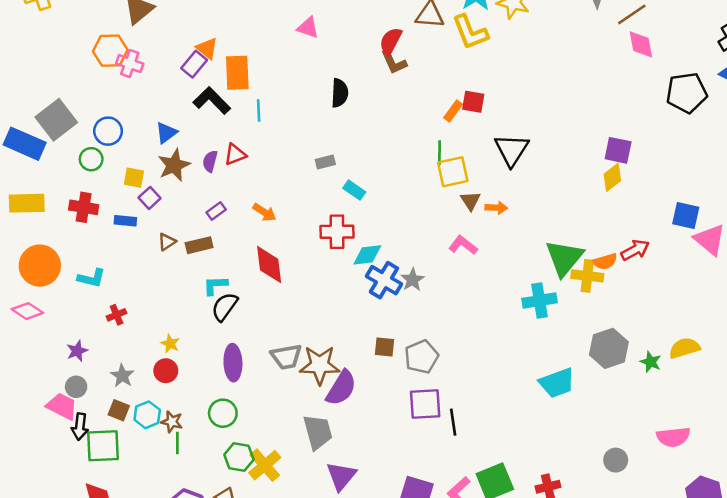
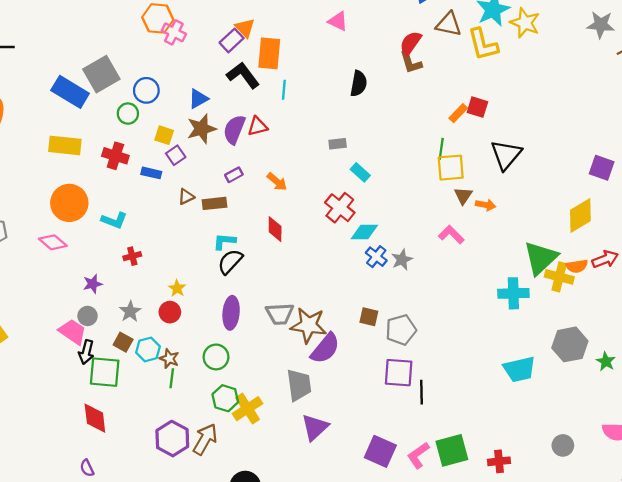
purple semicircle: (210, 161) -> (234, 129), size x1.5
yellow diamond: (612, 177) -> (580, 216), moved, size x1.4
red cross: (337, 232) -> (340, 208), turned 32
red diamond: (269, 265) -> (275, 229), size x0.7
blue cross: (384, 280) -> (376, 257), size x0.7

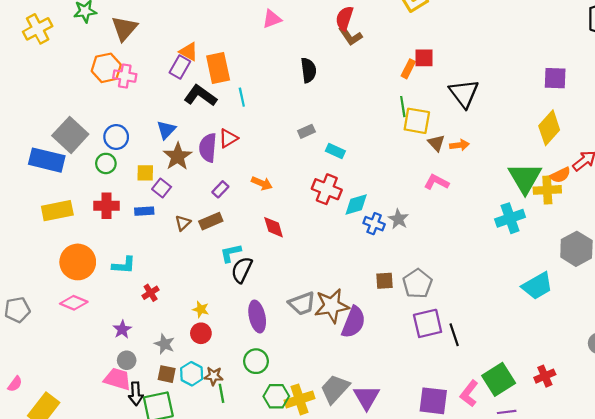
pink triangle: (338, 21) -> (272, 19), turned -30
yellow square: (451, 168) -> (417, 121), turned 32
gray trapezoid: (299, 385) -> (335, 389), moved, turned -112
yellow cross: (247, 409) -> (300, 399), turned 32

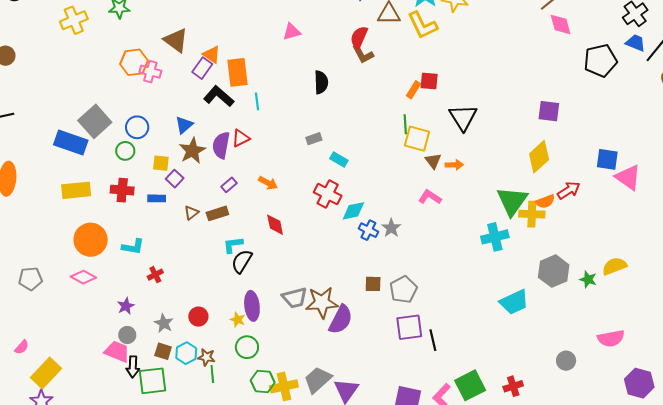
brown triangle: (124, 28) -> (176, 40), moved, turned -40
yellow star: (201, 309) -> (238, 320), moved

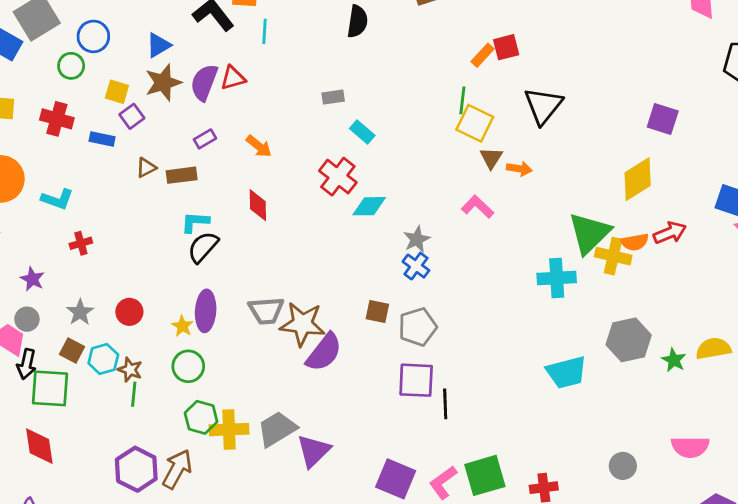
red square: (429, 81) -> (506, 47), turned -30
blue cross: (368, 230) -> (416, 266), moved
purple star: (126, 306) -> (32, 279), turned -30

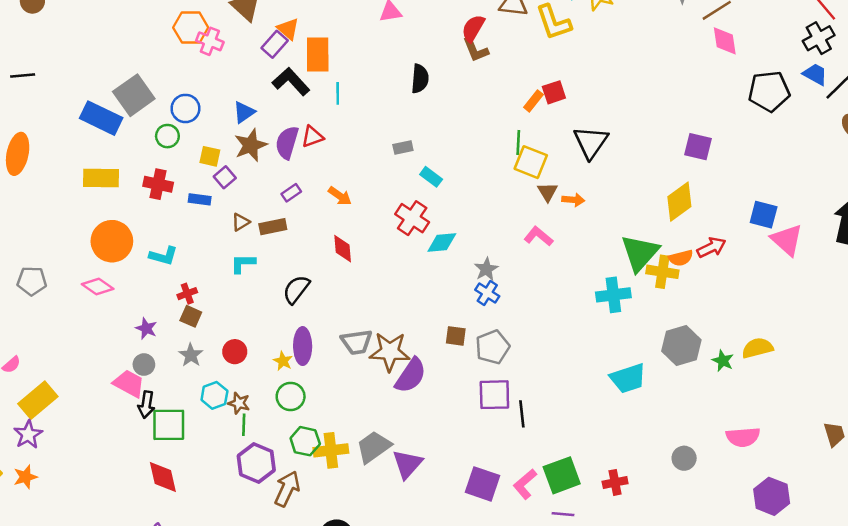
cyan L-shape: (195, 222) -> (243, 263), moved
brown square: (72, 351) -> (191, 316), moved
purple hexagon: (136, 469) -> (256, 463), moved

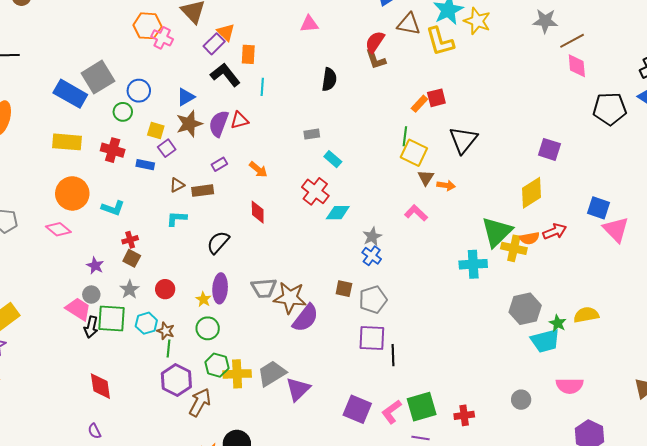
orange rectangle: (318, 55) -> (248, 54), size x0.7
cyan trapezoid: (628, 378) -> (545, 341), moved
green square: (169, 425) -> (111, 319), moved

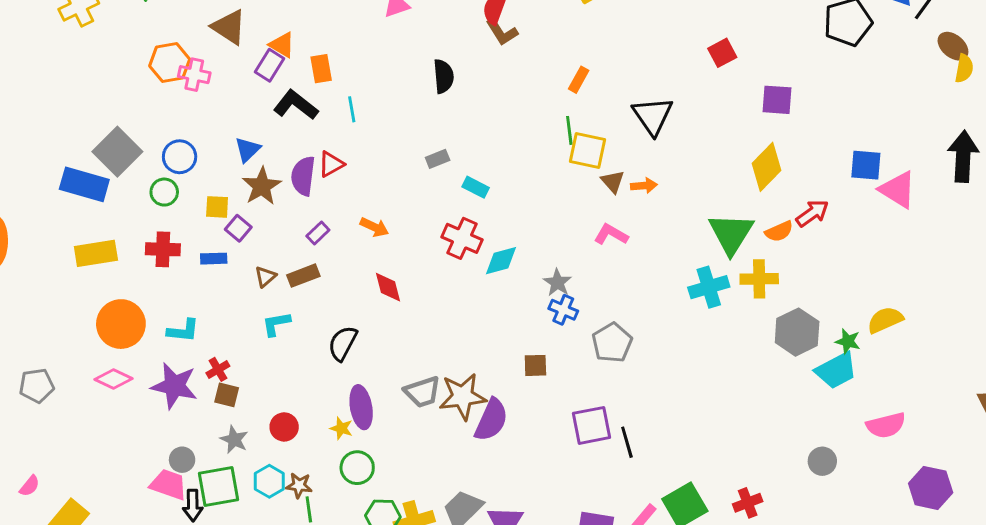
red square: (436, 98) -> (722, 53), moved
yellow cross: (514, 248) -> (759, 279), moved
purple star: (95, 266) -> (174, 386), moved, size x1.8
gray pentagon: (373, 300) -> (612, 343), moved

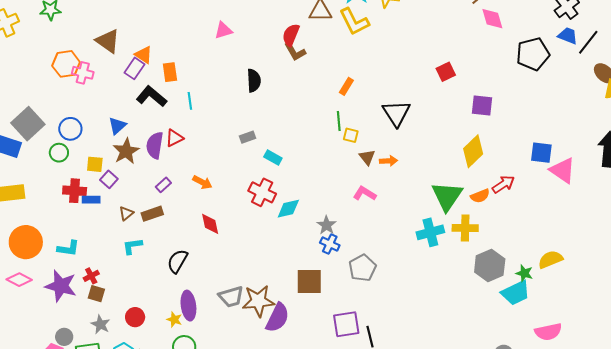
yellow square: (588, 150) -> (351, 135), size x0.6
red cross: (163, 249) -> (75, 191), moved
brown square: (535, 365) -> (309, 281), size x1.6

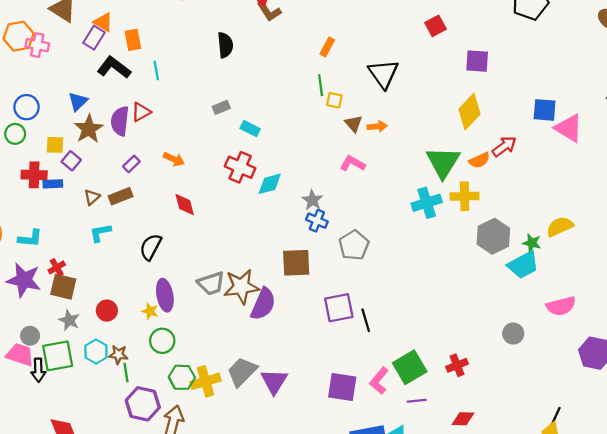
brown square: (96, 294) -> (63, 287), size x1.4

